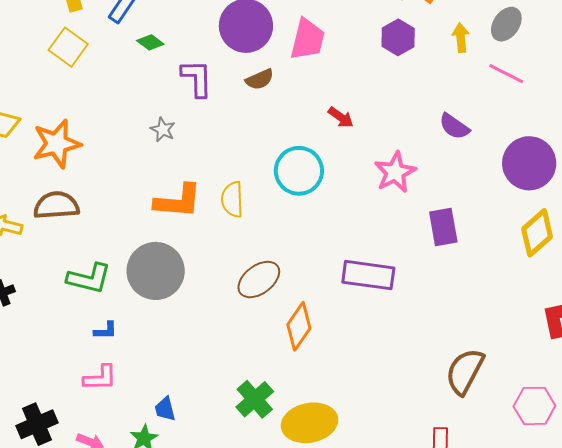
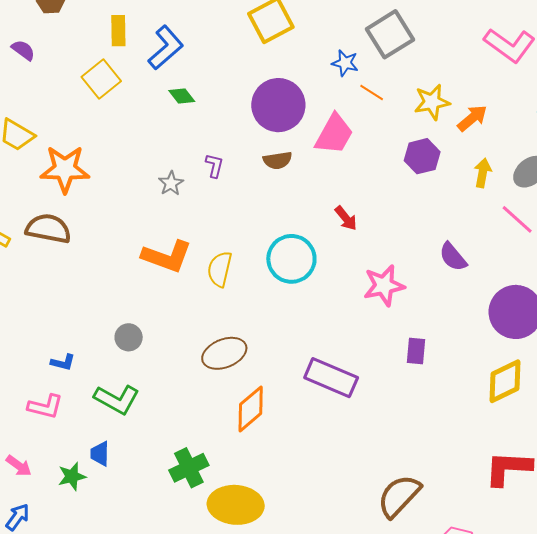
purple L-shape: (197, 78) -> (214, 166), moved, size x0.6
purple rectangle: (443, 227) -> (416, 351), size x0.7
gray circle: (156, 271) -> (129, 337), moved, size x0.5
green L-shape: (89, 278) -> (117, 399), moved

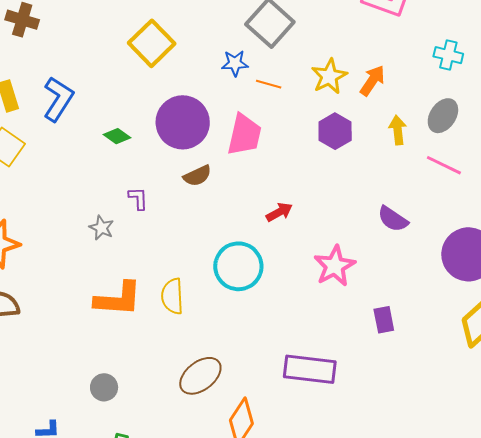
green diamond: (182, 96) -> (117, 136), moved
red arrow: (346, 218) -> (279, 212), turned -64

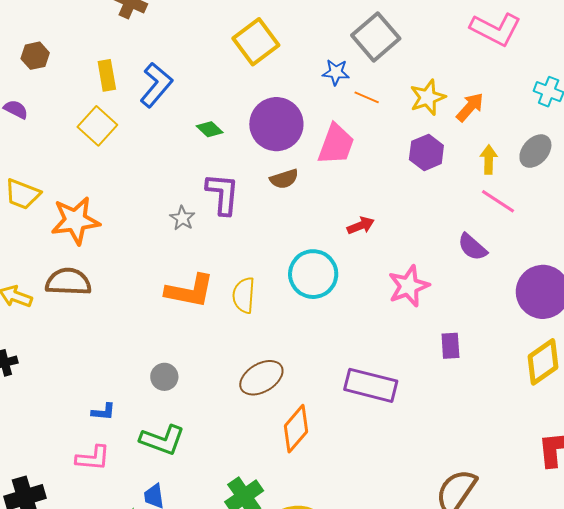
pink line: (444, 165) -> (498, 201), moved
purple L-shape: (138, 198) -> (223, 194), size x1.8

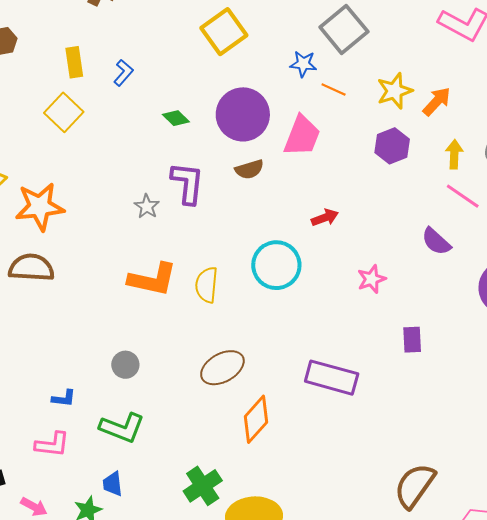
blue L-shape: (156, 85) -> (123, 73), size x0.6
pink star: (409, 286) -> (372, 279), size x0.7

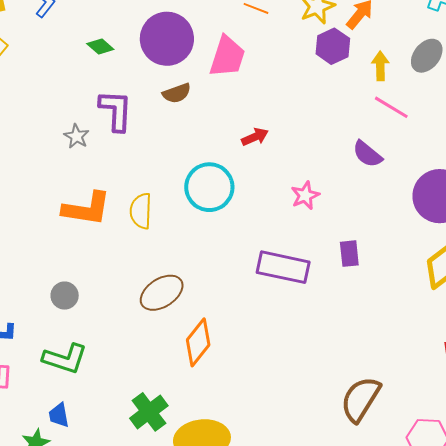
purple hexagon: (392, 146) -> (333, 46), moved
purple rectangle: (332, 378) -> (283, 267), moved

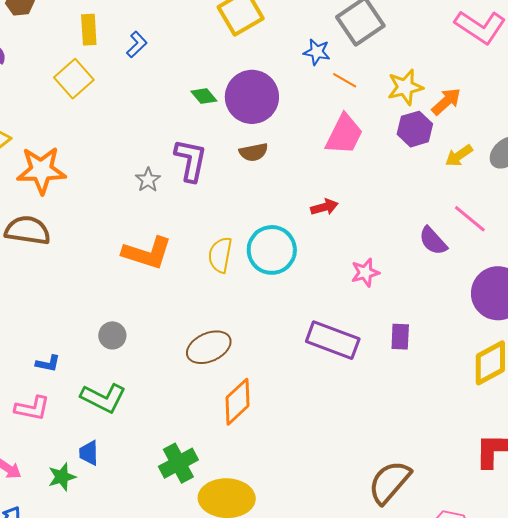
green diamond: (100, 46) -> (204, 96), moved
pink trapezoid: (227, 57) -> (344, 134), moved
yellow arrow: (380, 66) -> (459, 156), turned -132
pink line: (391, 107) -> (470, 219), moved
yellow semicircle: (141, 211) -> (220, 255), moved

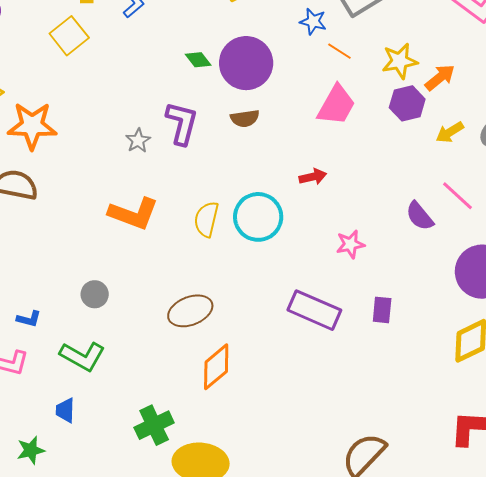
green star: (62, 477) -> (31, 450), moved

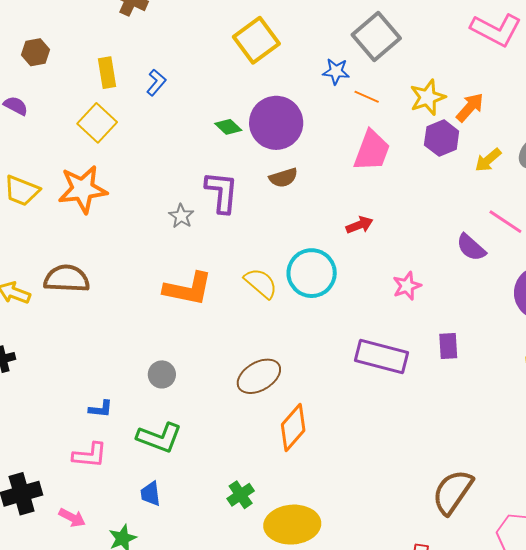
orange star: (32, 126) -> (83, 189), moved
yellow semicircle: (206, 219) -> (261, 283), turned 126
green cross: (154, 425) -> (241, 495), size x0.7

